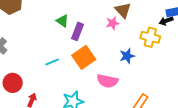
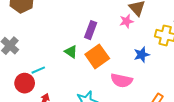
green triangle: (62, 21) -> (71, 52), moved
cyan line: (52, 62) -> (38, 70), moved

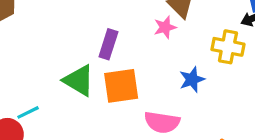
green triangle: (71, 52) -> (79, 80), size x1.5
orange square: (97, 56) -> (121, 86), turned 30

